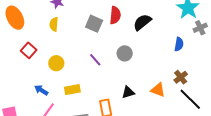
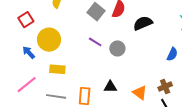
purple line: (95, 60) -> (95, 42), moved, turned -32
yellow circle: (56, 63) -> (49, 40), size x1.5
blue arrow: (41, 90) -> (29, 53), moved

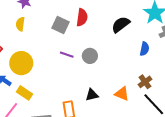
black semicircle: (143, 23) -> (121, 25), moved
yellow rectangle: (57, 69) -> (24, 93), moved, turned 42

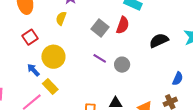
blue semicircle: (145, 49) -> (178, 79), moved

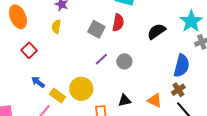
yellow circle: (53, 57) -> (81, 89), moved
purple line: (100, 58) -> (101, 59), turned -64
blue semicircle: (178, 79) -> (182, 66), size x1.6

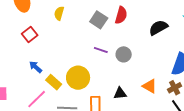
purple line: (101, 59) -> (101, 50), turned 56
orange triangle: (155, 100) -> (150, 86), moved

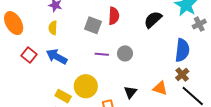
blue arrow: (36, 67) -> (57, 57), moved, size x1.5
orange triangle: (150, 86) -> (160, 88), moved
black triangle: (120, 93) -> (130, 92), turned -32

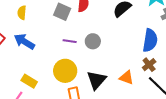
yellow circle: (86, 86) -> (65, 71), moved
black triangle: (130, 92) -> (97, 80), size x1.5

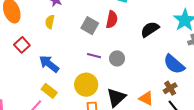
blue semicircle: (150, 40) -> (174, 64), turned 115
blue arrow: (24, 41) -> (49, 64), moved

